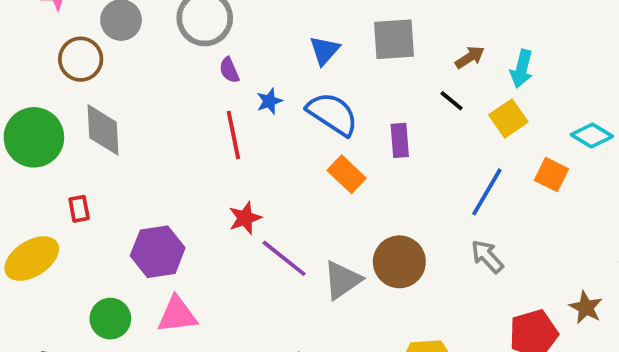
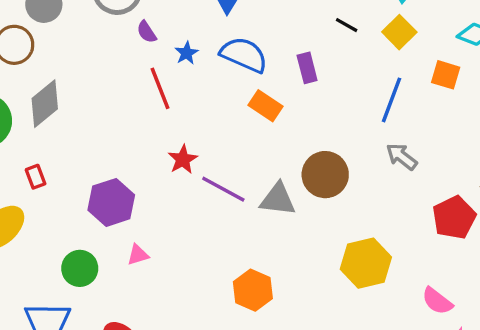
gray diamond: (103, 130) -> (45, 104), turned 63
gray triangle: (342, 280) -> (278, 199), turned 51
pink triangle: (177, 315) -> (138, 255), size x0.6

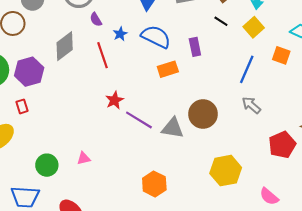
gray diamond: (45, 104) -> (65, 46), moved
orange rectangle: (266, 106) -> (168, 69), turned -54
purple hexagon: (111, 202) -> (29, 72), moved

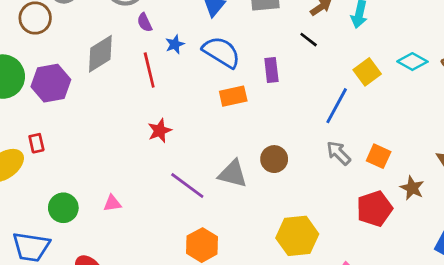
yellow square: (254, 27) -> (367, 72), moved
orange square: (281, 55) -> (379, 156), moved
red rectangle: (22, 106) -> (36, 143), moved
brown circle: (203, 114) -> (274, 159), size x0.7
purple line: (139, 120) -> (187, 186), moved

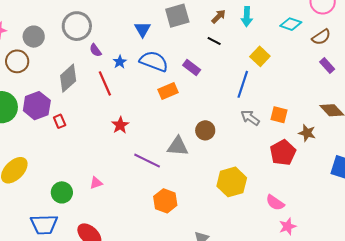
cyan diamond: (412, 62) -> (291, 24), moved
purple rectangle: (271, 70) -> (192, 67), turned -36
red rectangle: (36, 143) -> (60, 121), moved

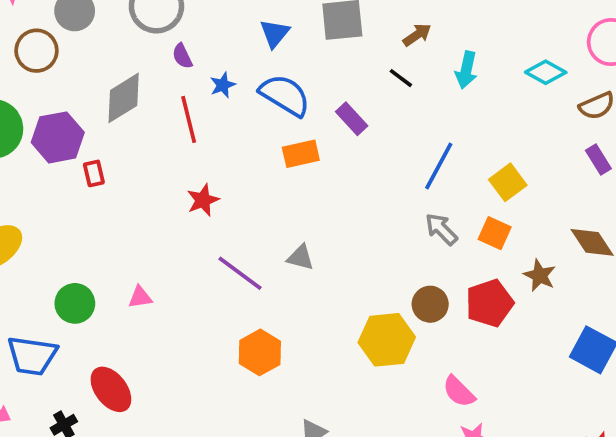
cyan arrow: (247, 17) -> (466, 70), moved
yellow square: (260, 56) -> (508, 182), moved
brown circle: (205, 130) -> (430, 304), moved
gray triangle: (178, 146) -> (300, 257), size x0.7

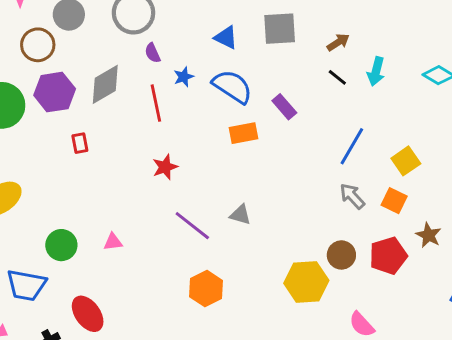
blue triangle: (275, 33) -> (226, 37), turned -45
black line: (401, 78) -> (337, 77), moved
purple hexagon: (58, 137) -> (55, 92), moved

